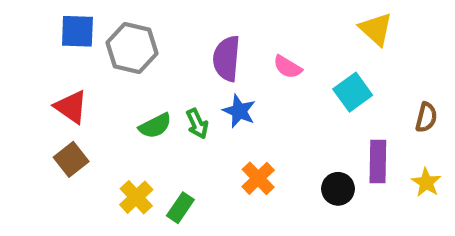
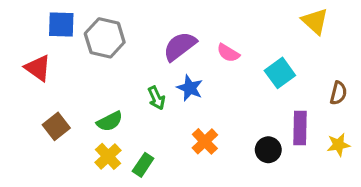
yellow triangle: (376, 29) -> (315, 21), moved
purple semicircle: (227, 59) -> (180, 46), turned 48
red triangle: (71, 107) -> (38, 68), moved
green semicircle: (155, 126) -> (110, 121), moved
yellow star: (426, 182) -> (338, 145), turned 30

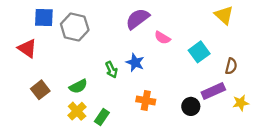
purple semicircle: (180, 46) -> (137, 19), moved
brown semicircle: (338, 93) -> (231, 66), moved
purple rectangle: (300, 128) -> (213, 91), turned 65
orange cross: (205, 141) -> (146, 101), turned -36

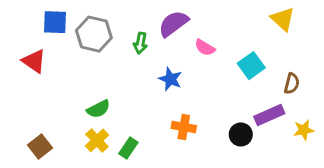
green arrow: (111, 70) -> (140, 43), moved, turned 35
brown square: (40, 90) -> (40, 146), moved

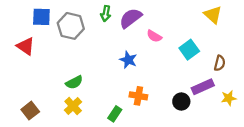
green arrow: (140, 43) -> (106, 14), moved
green rectangle: (128, 148) -> (115, 114), moved

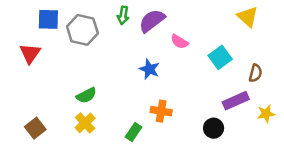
red triangle: (26, 46) -> (30, 53), turned 30
black circle: (181, 101) -> (214, 128), moved

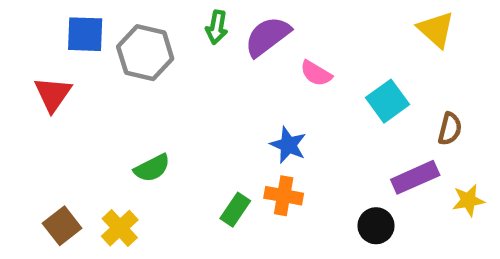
blue star: (149, 69) -> (288, 145), moved
yellow cross: (85, 123) -> (120, 228), moved
green rectangle: (134, 132) -> (235, 210), moved

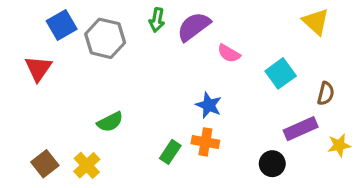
blue square: (85, 34) -> (62, 25), turned -32

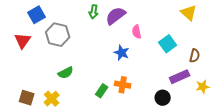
gray hexagon: (105, 38) -> (58, 35), moved
pink semicircle: (229, 53) -> (137, 32), turned 48
blue star: (209, 105) -> (122, 53), moved
brown square: (45, 164) -> (27, 98), turned -35

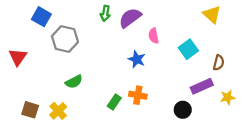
blue square: (37, 15) -> (41, 17), turned -30
red triangle: (23, 41) -> (18, 57), moved

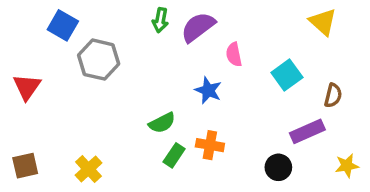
green semicircle: (74, 82) -> (162, 123), moved
yellow star: (228, 97) -> (347, 166), moved
brown square: (30, 110) -> (25, 166), moved, turned -30

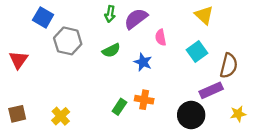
yellow triangle: (323, 22) -> (204, 15), moved
brown semicircle: (333, 95) -> (229, 66), size x1.5
green semicircle: (162, 123) -> (111, 50), moved
black circle: (278, 167) -> (191, 115), size x1.5

